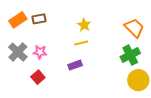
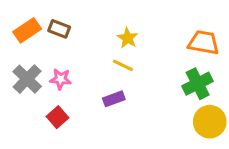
brown rectangle: (39, 19) -> (59, 29), turned 32
orange trapezoid: (134, 28) -> (204, 43), turned -35
yellow line: (81, 43) -> (123, 65), turned 40

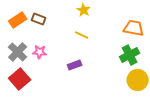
yellow star: (128, 38) -> (84, 10), moved
yellow line: (123, 65) -> (82, 35), moved
red square: (58, 117) -> (20, 79), moved, size x1.5

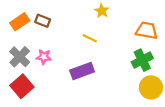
yellow star: (84, 10) -> (102, 11), moved
purple rectangle: (75, 65) -> (82, 71), size x1.5

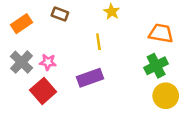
brown rectangle: (43, 21) -> (60, 14), moved
yellow line: (90, 38) -> (98, 42), turned 56
red square: (22, 86) -> (43, 91), moved

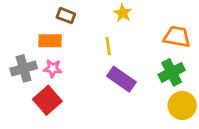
orange rectangle: (21, 24) -> (50, 41), moved, turned 35
gray cross: (21, 62) -> (24, 68), turned 30
purple rectangle: (90, 78) -> (121, 79), moved, turned 55

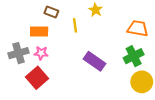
yellow line: (108, 46) -> (75, 25), moved

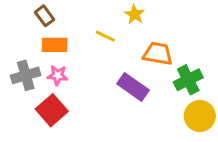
brown rectangle: (51, 12) -> (45, 16), moved, turned 32
yellow line: (75, 25) -> (105, 36), turned -56
orange trapezoid: (138, 28) -> (158, 54), moved

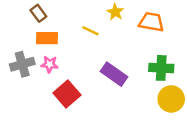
orange trapezoid: (158, 54) -> (151, 22), moved
green cross: (188, 80) -> (161, 68), turned 30
red square: (52, 110) -> (67, 94), moved

